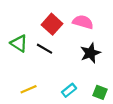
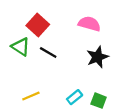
red square: (52, 24) -> (38, 25), moved
green square: (100, 92) -> (99, 101), moved

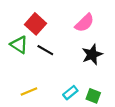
pink semicircle: (89, 24) -> (85, 23), turned 120

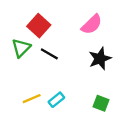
green triangle: (19, 45) -> (21, 48), turned 42
cyan rectangle: (70, 93) -> (56, 100), moved

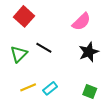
red square: (39, 26) -> (24, 16), moved
green triangle: (21, 48) -> (19, 54), moved

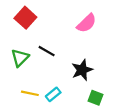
black star: (89, 52) -> (82, 70), moved
yellow line: (28, 87) -> (30, 93), turned 35

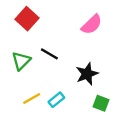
yellow line: (30, 93) -> (32, 98), turned -42

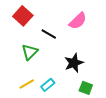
black line: (49, 54) -> (49, 34), moved
green triangle: (21, 61) -> (30, 52), moved

